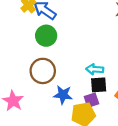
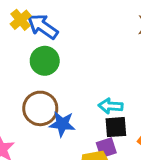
blue star: (63, 95) -> (62, 124), moved

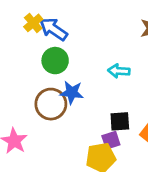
cyan arrow: (110, 106) -> (119, 71), moved
blue star: (62, 124) -> (72, 92), moved

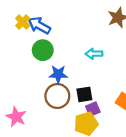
brown circle: (51, 104) -> (57, 96), moved
black square: (120, 121) -> (84, 94), moved

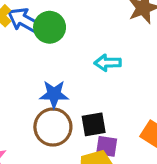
green circle: (43, 50) -> (50, 27), moved
purple square: (93, 109) -> (107, 146), turned 32

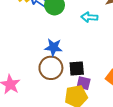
cyan arrow: (108, 63) -> (89, 17), moved

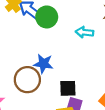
brown circle: (51, 68) -> (27, 80), moved

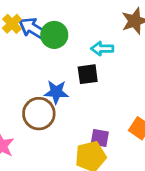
black square: (68, 88) -> (88, 74), moved

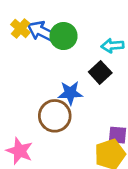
black square: (88, 74) -> (100, 72), turned -30

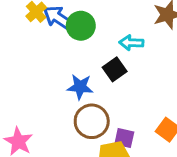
brown circle: (55, 116) -> (92, 121), moved

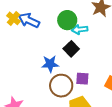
green circle: (81, 26) -> (67, 20), moved
purple square: (124, 138) -> (82, 79), moved

